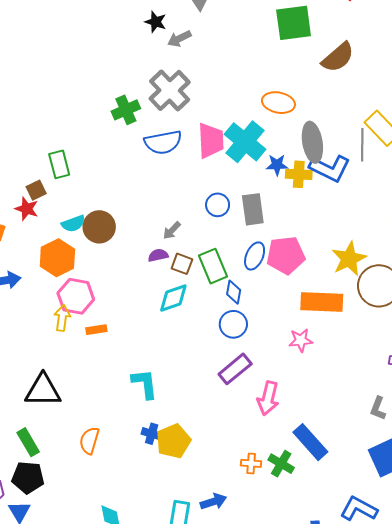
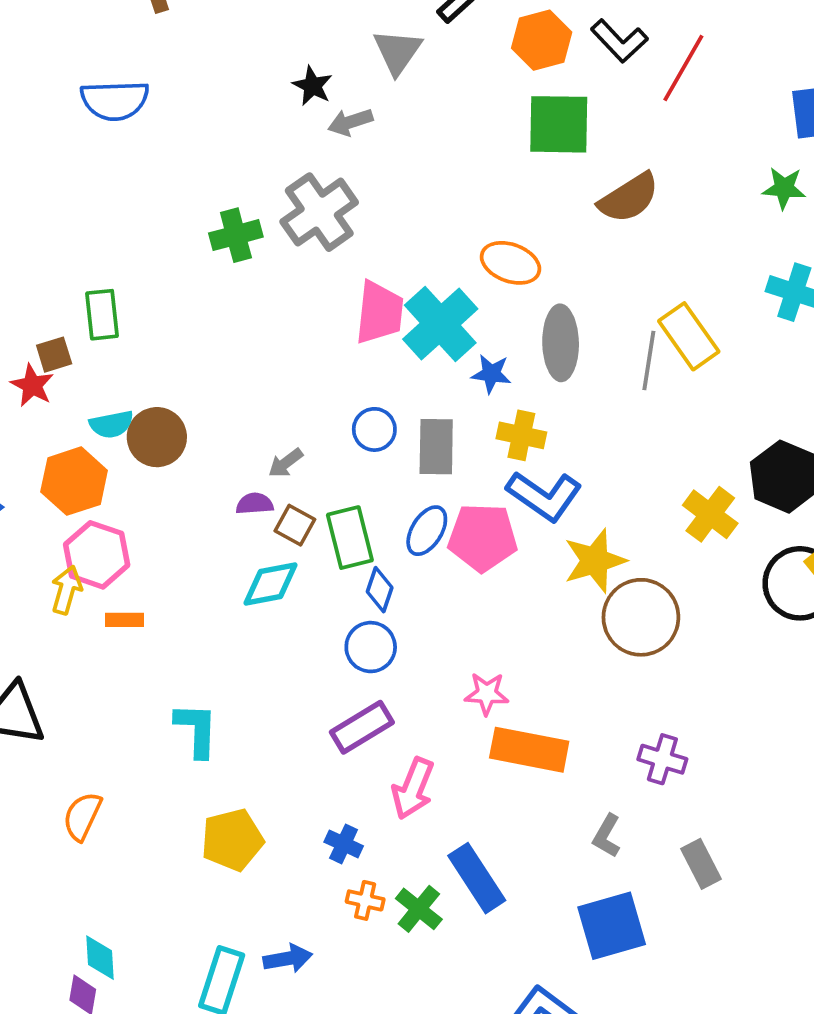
blue semicircle: (163, 142) -> (115, 100), moved
blue L-shape: (330, 168) -> (544, 496), moved
yellow cross: (299, 174) -> (521, 435), moved
orange rectangle: (322, 302) -> (529, 750), moved
blue cross: (152, 434) -> (344, 844), moved

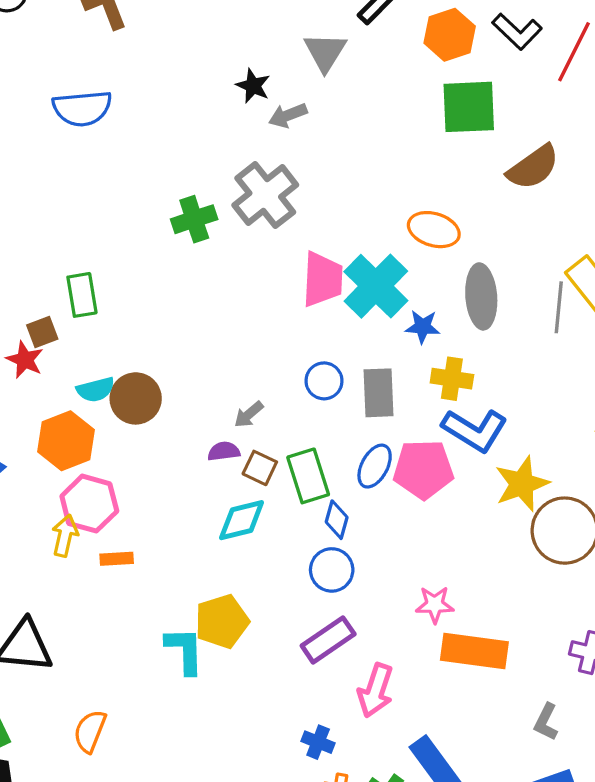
yellow pentagon: (232, 840) -> (222, 621), moved

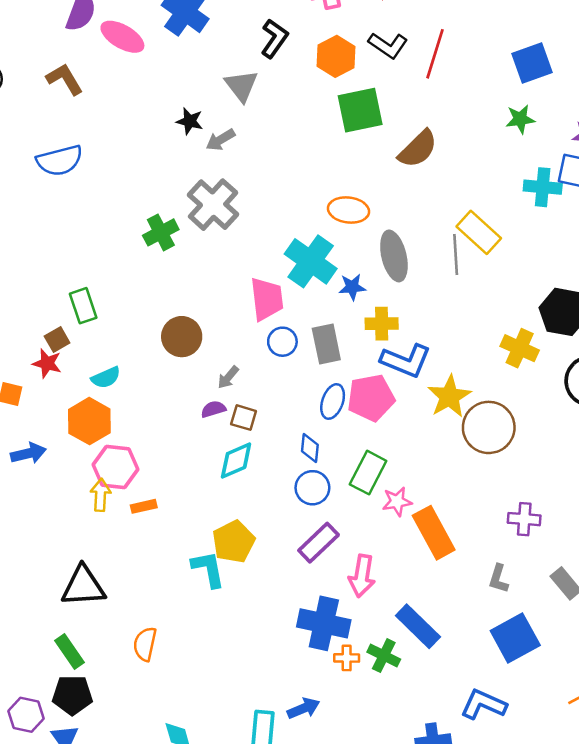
pink trapezoid: (323, 279) -> (267, 299), moved
brown circle: (136, 398) -> (182, 337), moved
green rectangle: (308, 476) -> (368, 473), moved, turned 54
orange rectangle: (474, 651) -> (434, 533), turned 63
blue cross: (318, 742) -> (324, 623), size x2.0

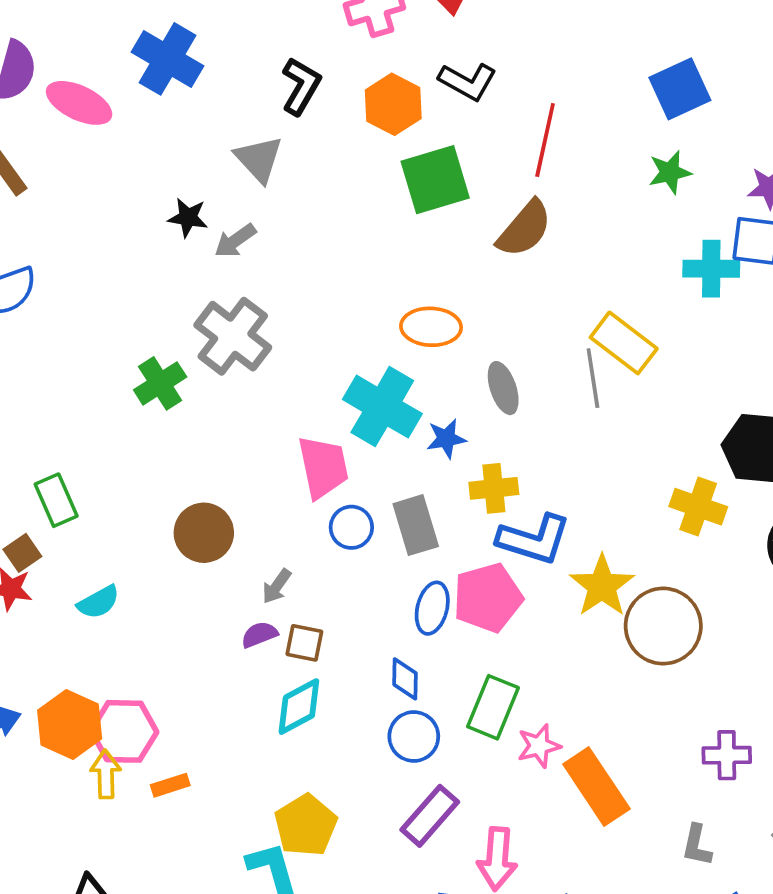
red line: (435, 54) -> (545, 140), moved
gray ellipse: (394, 256) -> (503, 388), size x0.7
orange hexagon: (89, 421) -> (70, 724), moved

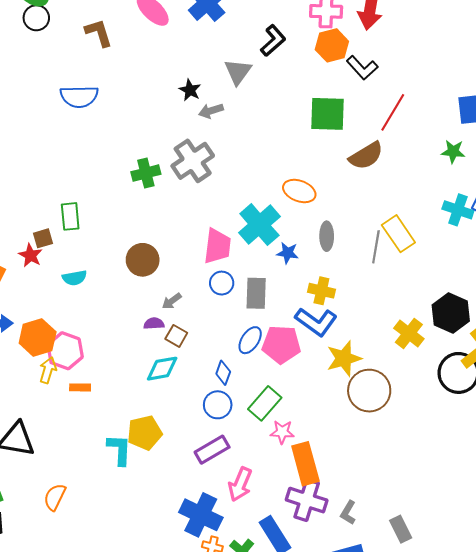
orange hexagon: (393, 104) -> (332, 45), moved
yellow cross: (494, 488) -> (321, 291), moved
purple cross: (727, 755) -> (307, 500), moved, size x1.5

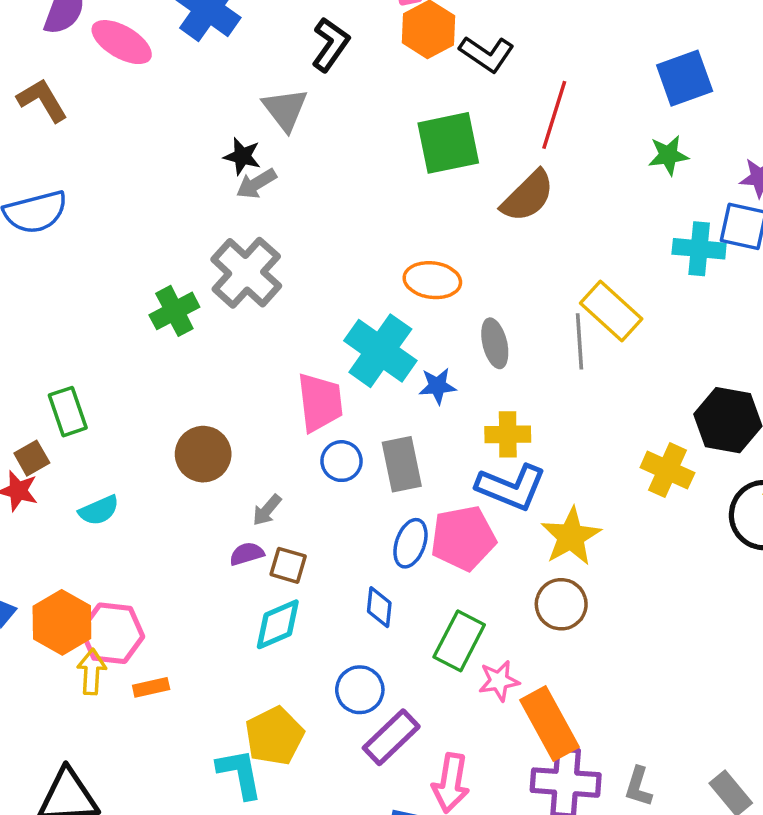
black star: (190, 90) -> (242, 156), moved
brown circle: (369, 391) -> (561, 604), moved, size x0.7
blue circle: (218, 405) -> (360, 690), moved

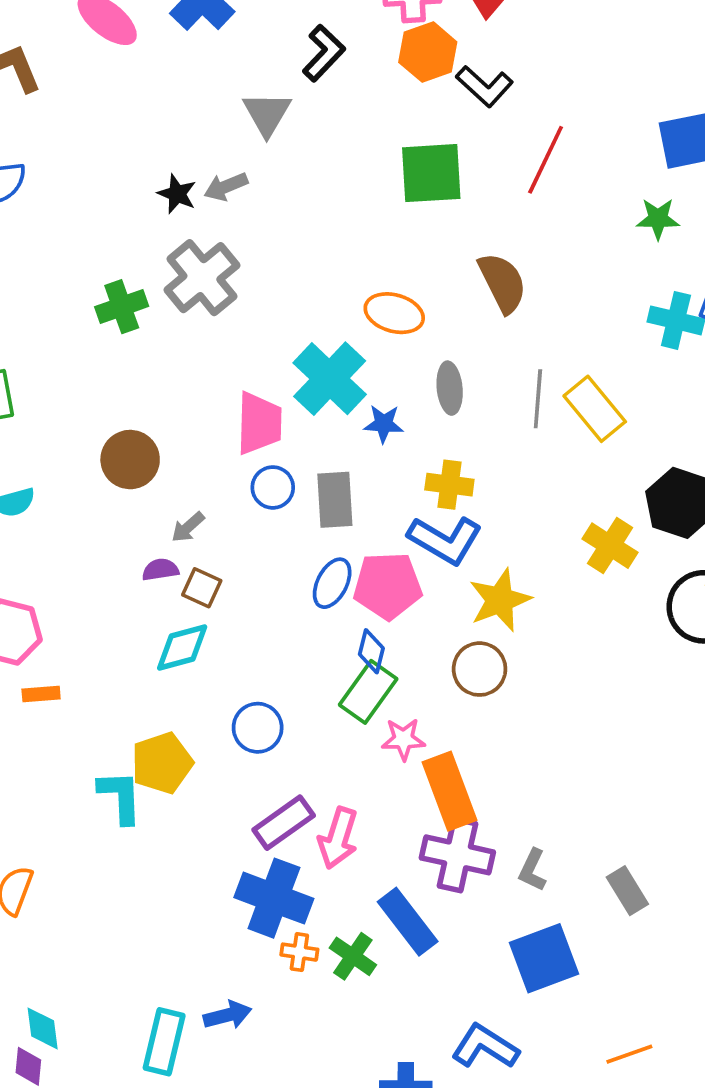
black star: (242, 156) -> (177, 194), moved
brown semicircle: (528, 196) -> (502, 283), moved, turned -80
yellow rectangle: (611, 311) -> (595, 409), moved
blue diamond: (379, 607) -> (371, 651), moved
purple rectangle: (391, 737) -> (284, 823), moved

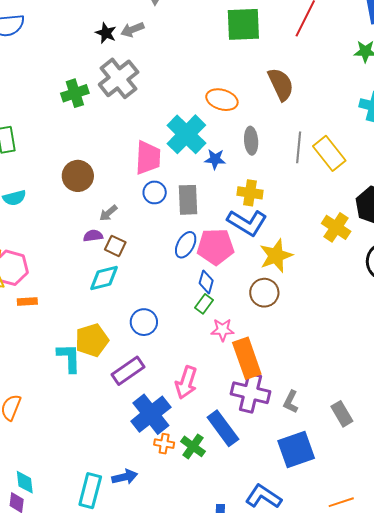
green rectangle: (368, 692) -> (204, 304), size x0.6
purple rectangle: (284, 823) -> (128, 371), moved
blue cross: (274, 898) -> (151, 414), turned 30

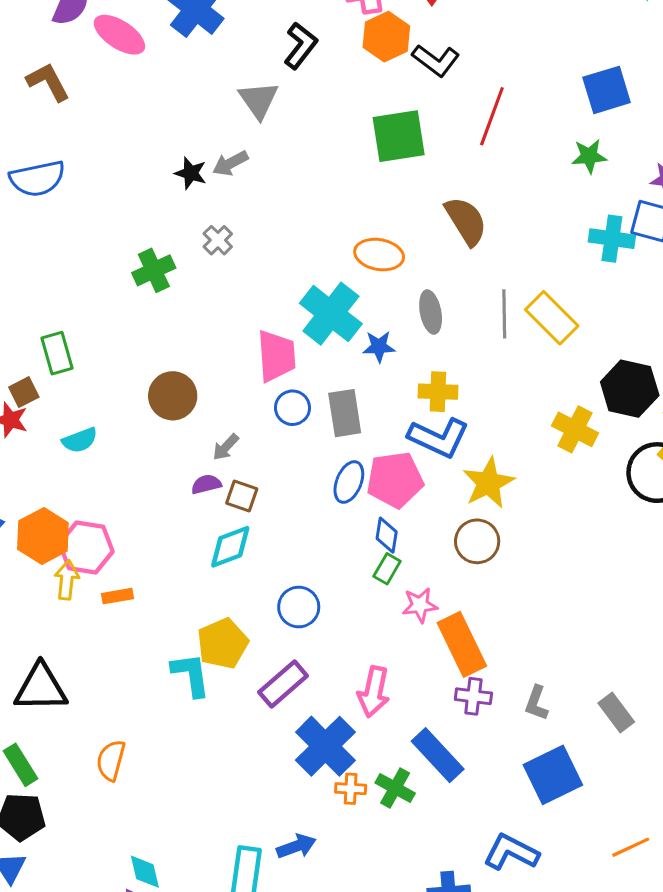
gray cross: (119, 78) -> (218, 240), size x0.5
purple cross: (250, 393) -> (473, 696), size x0.6

